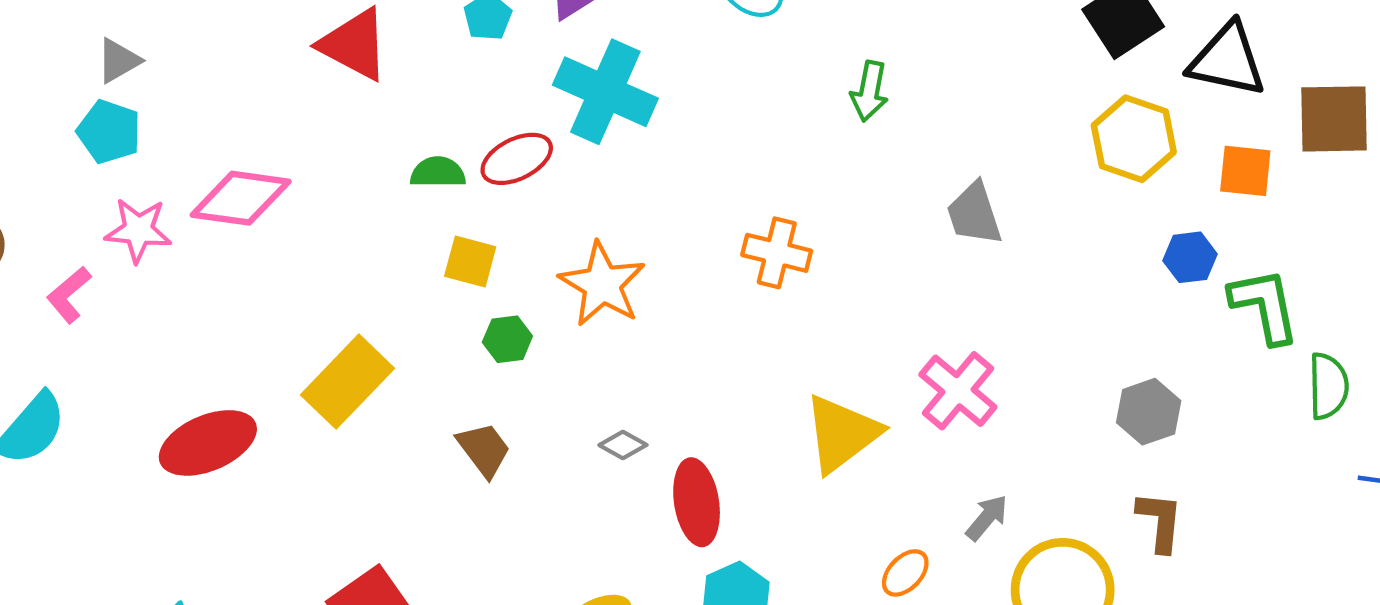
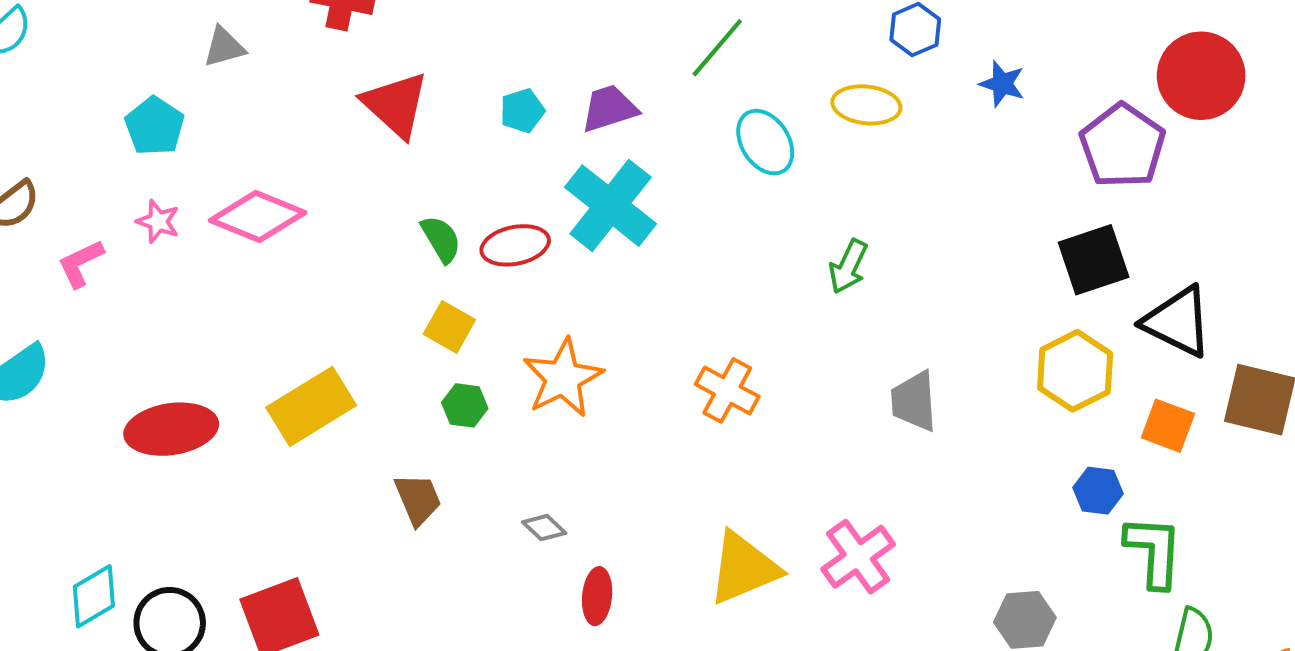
gray triangle: (118, 61) -> (224, 47), moved
green semicircle: (438, 172) -> (441, 239), turned 45
pink star: (138, 230) -> (158, 221), size x0.7
red ellipse: (697, 502) -> (597, 596), size x0.7

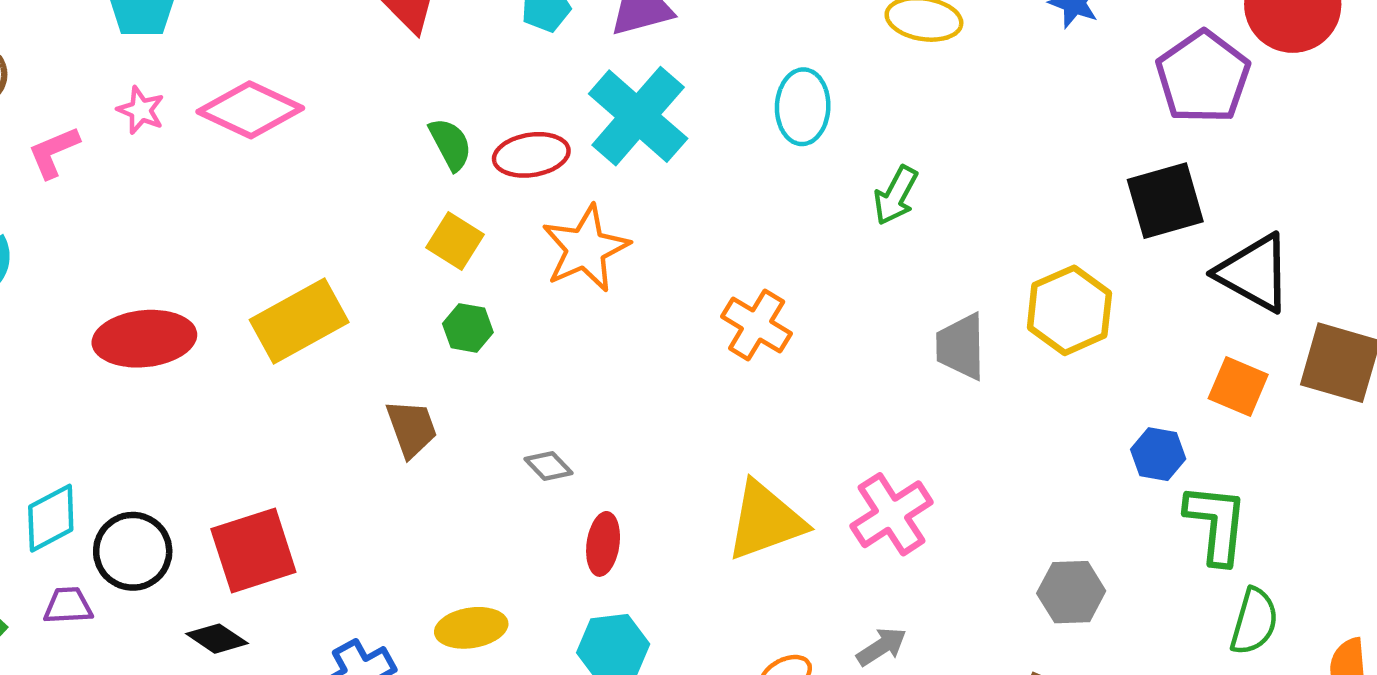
cyan ellipse: (765, 142) -> (803, 107), moved, turned 32
yellow hexagon: (1075, 371) -> (1069, 310), moved
orange star: (563, 378) -> (586, 248), moved

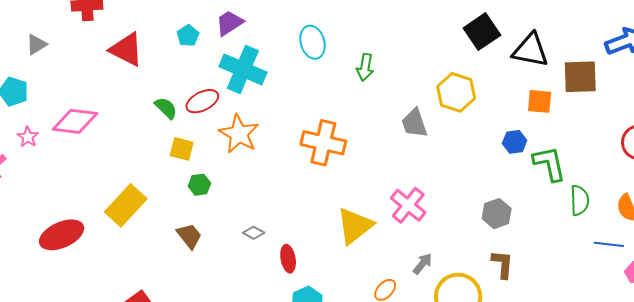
pink star: (141, 110) -> (28, 137), turned 30
orange cross: (757, 325) -> (323, 143), size x1.4

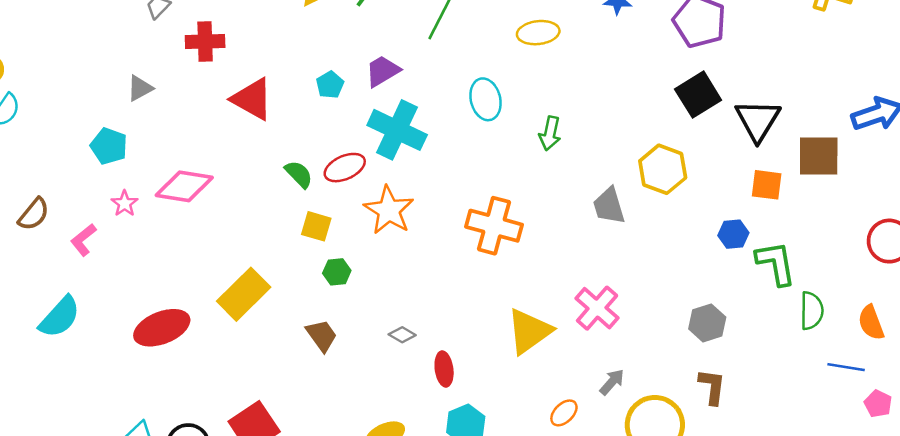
black triangle: (530, 50) -> (758, 120), turned 48

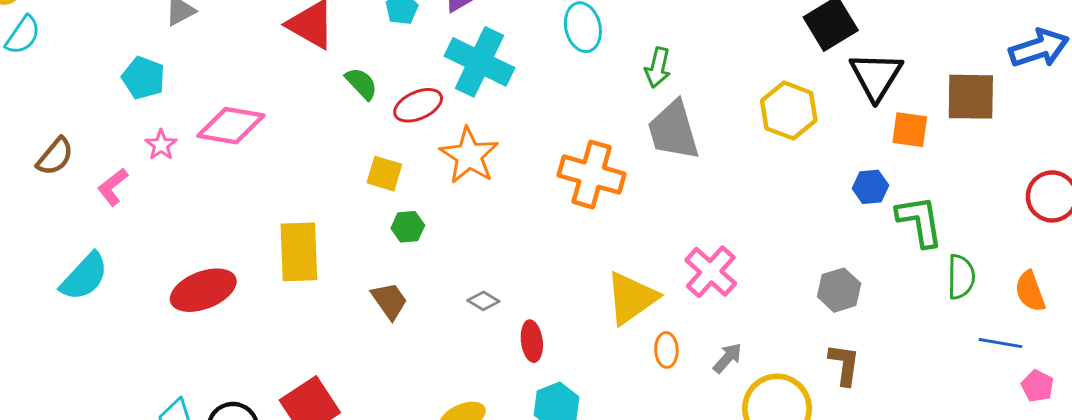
black triangle: (758, 120) -> (876, 76), moved
green semicircle: (299, 174) -> (361, 84), moved
gray trapezoid: (609, 206) -> (673, 130), moved, size x1.4
yellow rectangle: (244, 294) -> (299, 252), turned -48
orange ellipse: (564, 413) -> (666, 350), moved, turned -48

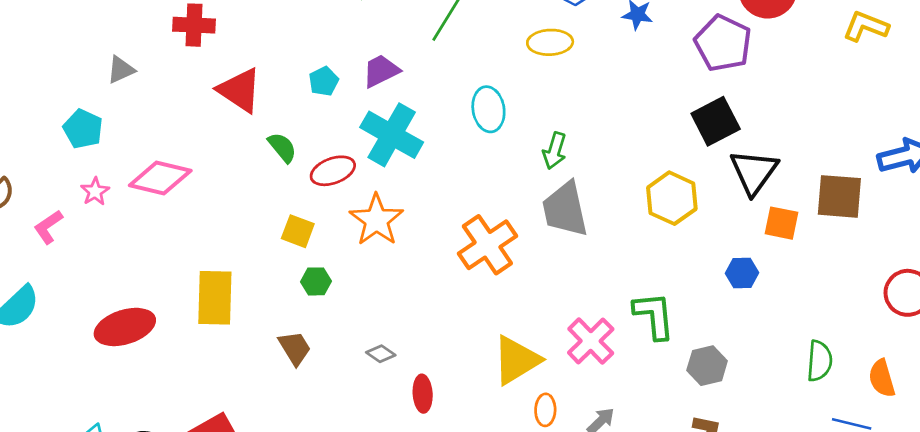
orange cross: (592, 175) -> (487, 245), turned 36
green L-shape: (920, 221) -> (654, 316), moved

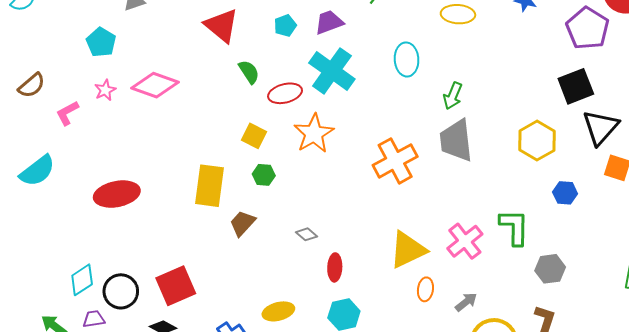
blue hexagon: (742, 273) -> (565, 193), moved
yellow rectangle: (215, 298) -> (209, 186), moved
brown trapezoid: (295, 348) -> (242, 223), turned -112

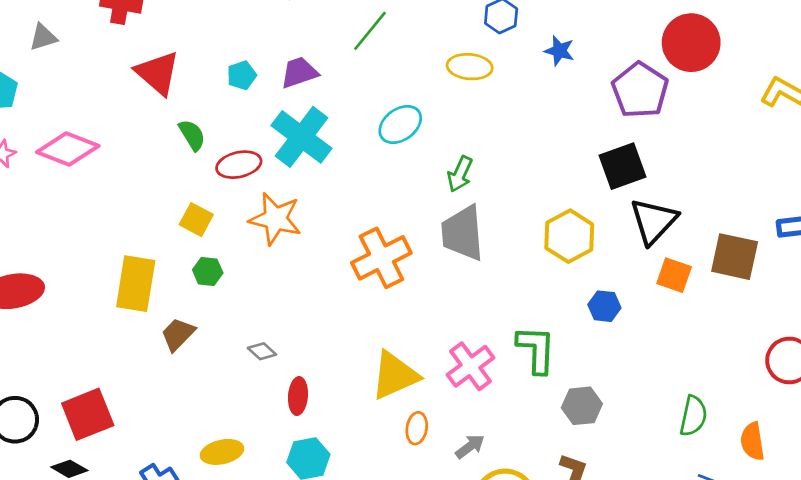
cyan ellipse: (407, 59) -> (400, 124), turned 56
orange star: (314, 134) -> (275, 219), turned -30

